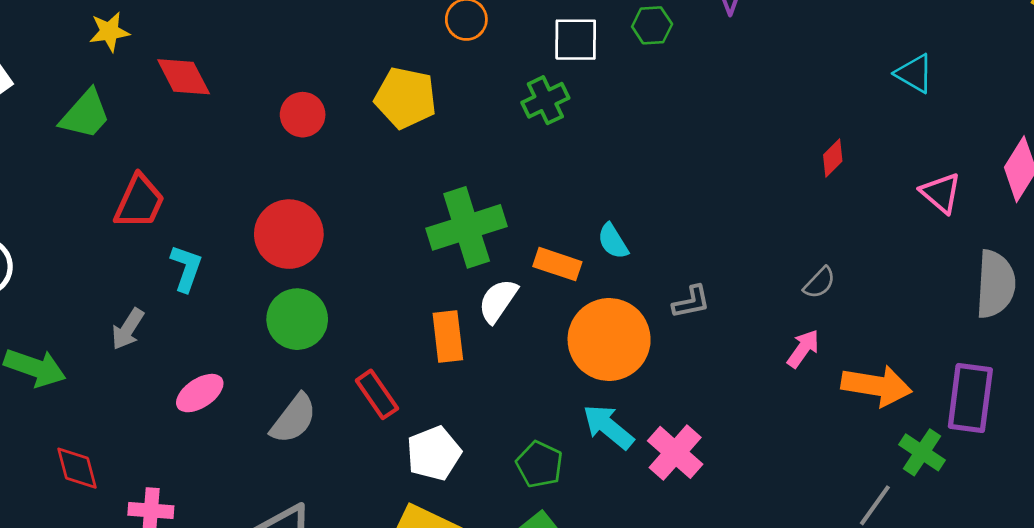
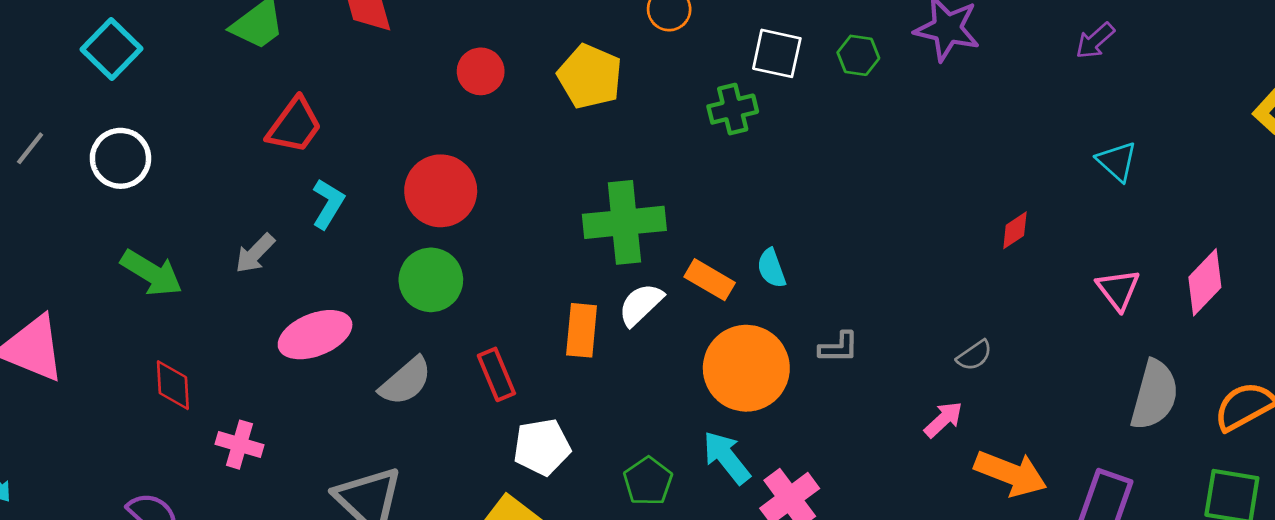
pink ellipse: (200, 393) -> (315, 335), size x1.4

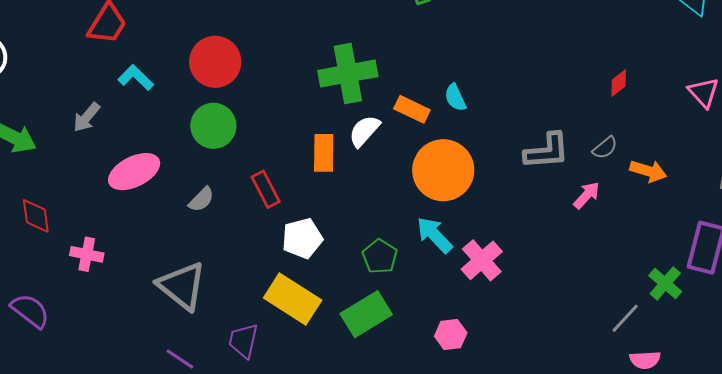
cyan L-shape: (328, 204) -> (136, 78), turned -72
red diamond: (1015, 230) -> (619, 83), moved
gray L-shape: (839, 347) -> (547, 151), moved, size x1.6
gray semicircle: (406, 381) -> (201, 199), size x0.7
orange arrow: (1011, 473) -> (648, 171), moved, size x0.7

